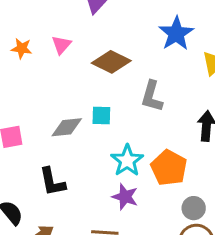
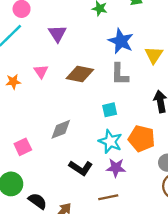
gray L-shape: (152, 96) -> (120, 74), moved
cyan square: (101, 116) -> (110, 110), moved
black L-shape: (52, 182) -> (81, 168), moved, turned -30

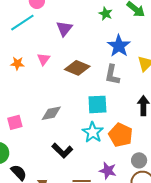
cyan square: (110, 110) -> (97, 104), size x1.5
purple star: (116, 168) -> (108, 171), moved

